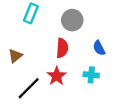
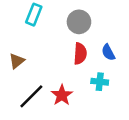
red semicircle: (62, 48) -> (80, 54), moved
red star: (57, 76) -> (62, 95), moved

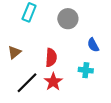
red semicircle: (80, 54) -> (51, 58), moved

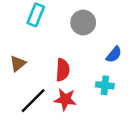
blue semicircle: (93, 45) -> (114, 55), turned -112
red star: (53, 82) -> (65, 99), turned -30

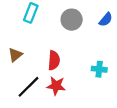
blue semicircle: (114, 55) -> (106, 20), moved
cyan cross: (105, 85) -> (99, 69), moved

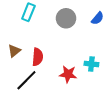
red semicircle: (54, 60) -> (38, 57), moved
red star: (56, 86) -> (68, 74), moved

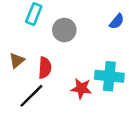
gray circle: (66, 18) -> (64, 30), moved
cyan cross: (91, 64) -> (109, 76), size x1.6

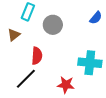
brown triangle: (17, 60) -> (14, 35), moved
red star: (81, 88) -> (66, 85), moved

